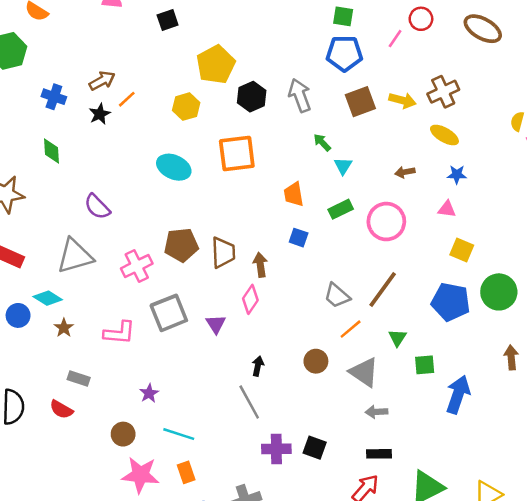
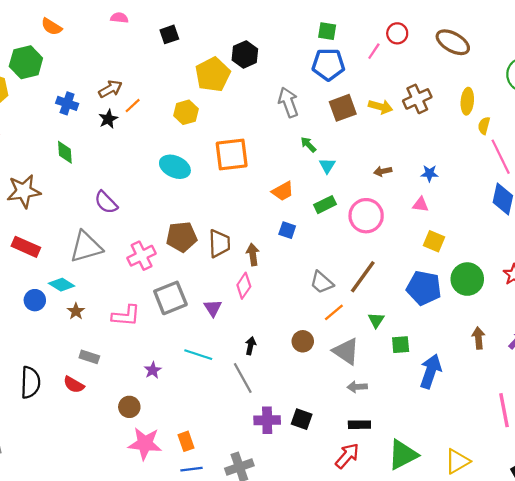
black hexagon: (252, 97) -> (245, 54), moved
yellow ellipse: (444, 135) -> (467, 101), moved, turned 65
orange trapezoid: (294, 194) -> (283, 191), turned -110
cyan line: (179, 434) -> (198, 355), moved

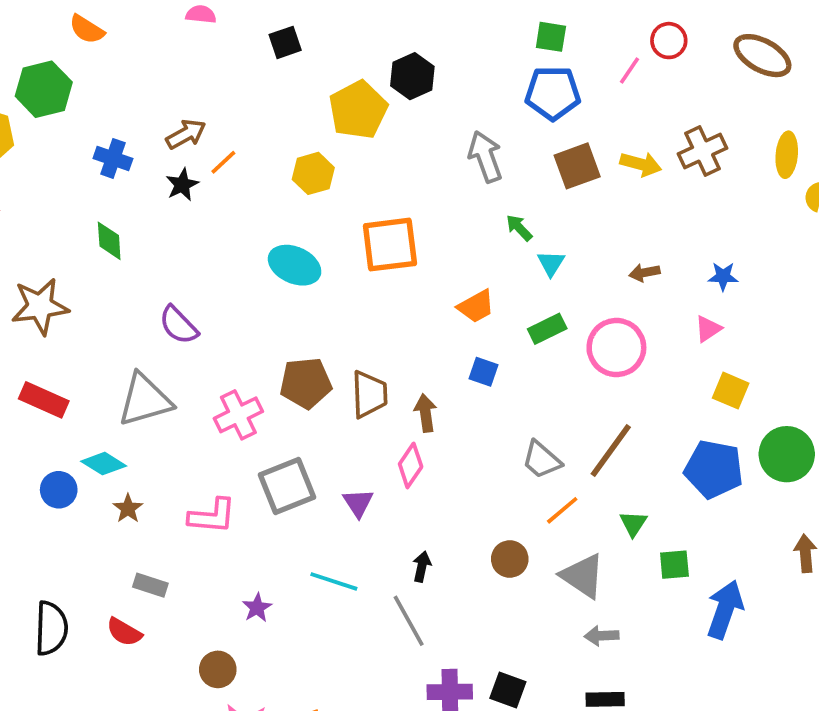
pink triangle: (421, 205) -> (708, 329), turned -42

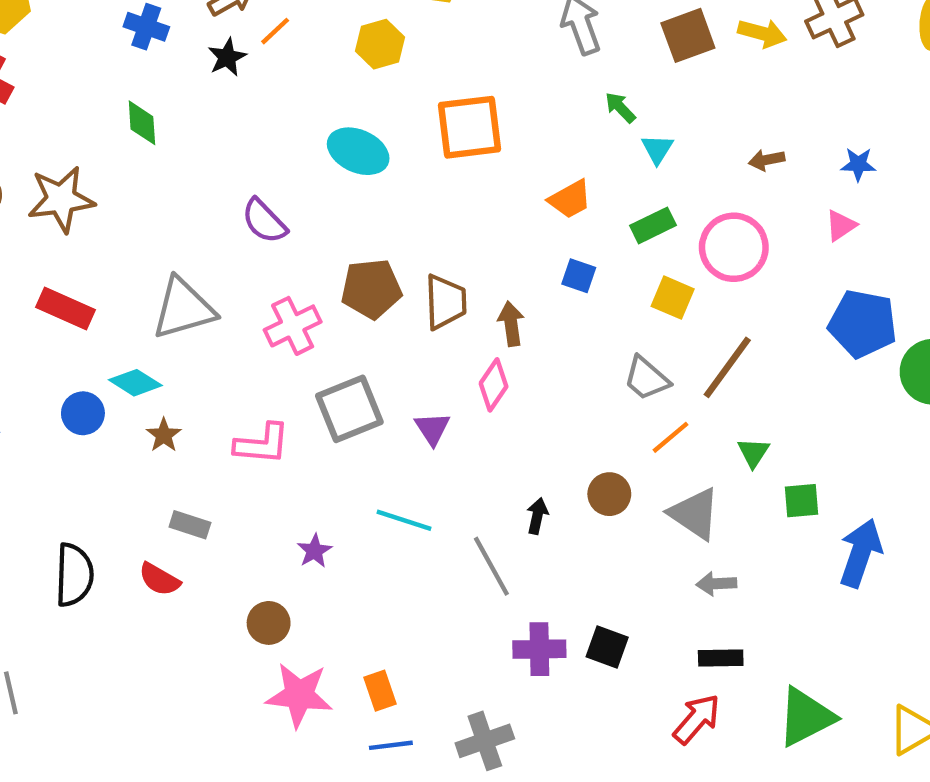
purple semicircle: (178, 325) -> (264, 221), moved
yellow square: (731, 391) -> (673, 298), moved
blue pentagon: (714, 469) -> (863, 324), moved
black arrow: (422, 566) -> (537, 516), moved

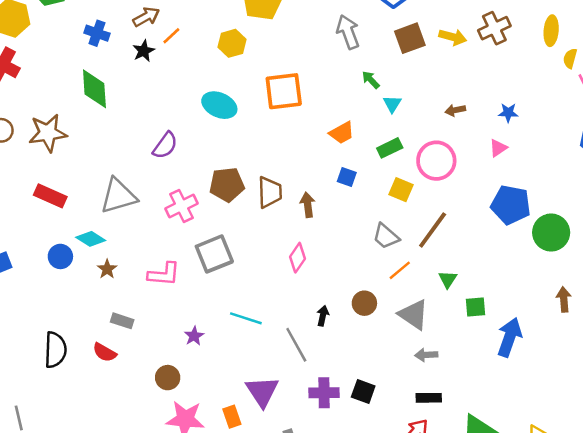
green diamond: (142, 123) -> (94, 89), size x1.5
purple semicircle: (264, 221) -> (165, 145), turned -100
pink diamond: (494, 385) -> (298, 258), moved
purple triangle: (432, 429) -> (262, 391), moved, size x1.6

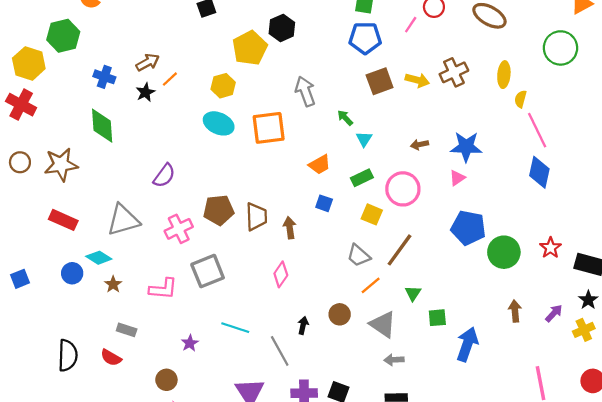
gray arrow: (348, 32) -> (305, 91), moved
cyan ellipse: (219, 105) -> (219, 123), moved
blue star: (508, 113) -> (466, 147), size x1.8

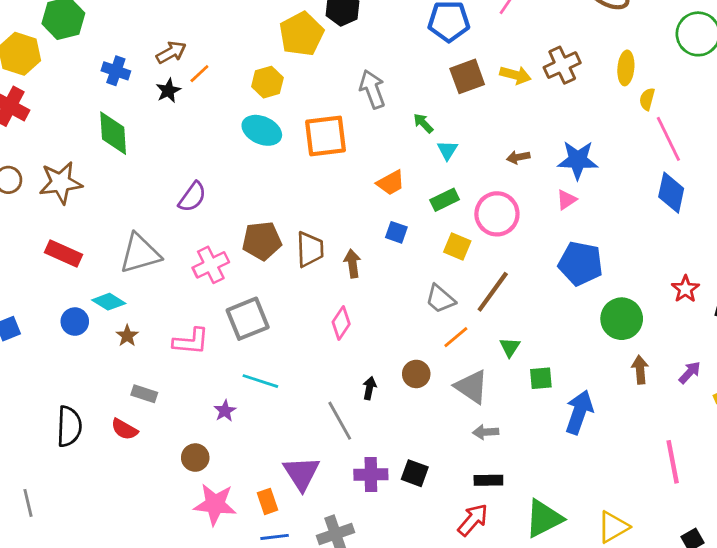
green circle: (504, 252) -> (622, 319), moved
cyan line: (235, 328) -> (260, 381), moved

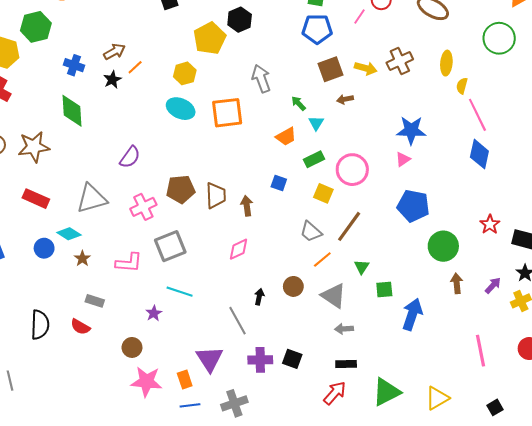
brown arrow: (518, 157) -> (345, 99), moved
orange trapezoid: (391, 183) -> (286, 136), moved
pink diamond: (341, 323) -> (239, 249), turned 30

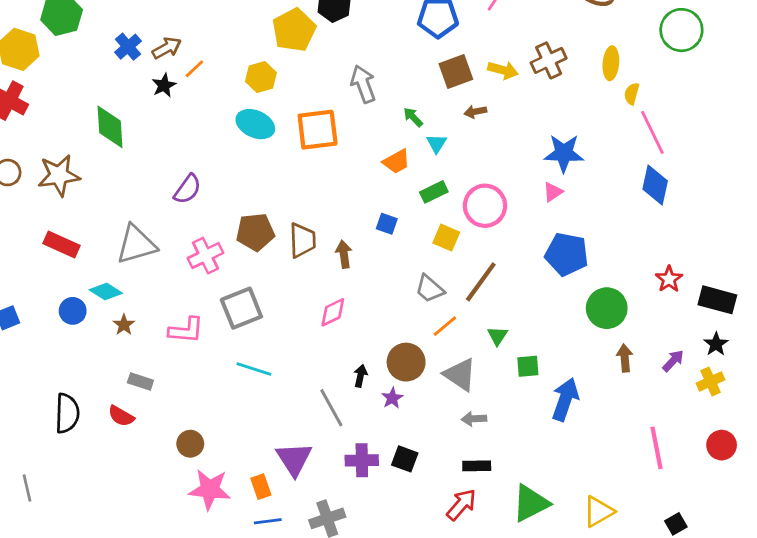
blue cross: (74, 65) -> (128, 47), moved, turned 30
brown circle: (293, 286) -> (406, 362), size x1.4
purple star: (154, 313) -> (392, 398), moved

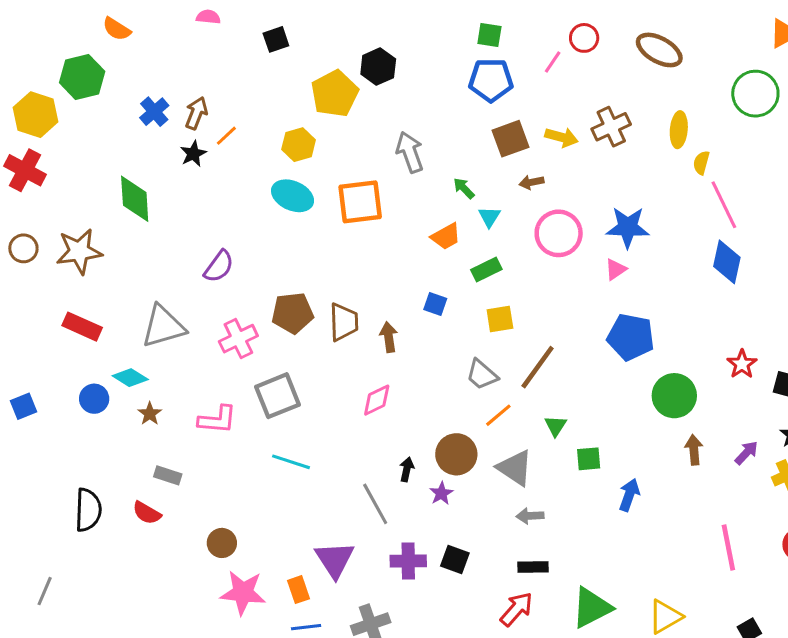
brown arrow: (167, 48) -> (196, 113), turned -40
pink circle: (485, 206) -> (559, 233), moved
yellow square: (446, 238) -> (500, 319), turned -32
blue arrow: (565, 399) -> (629, 495), size x0.7
gray line: (27, 488) -> (45, 591), turned 36

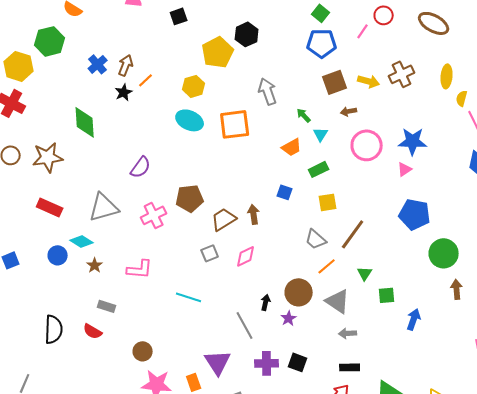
green square: (489, 35) -> (321, 13), turned 30
brown trapezoid: (344, 322) -> (224, 219), moved, turned -120
gray square: (277, 396) -> (210, 253), moved, size x0.6

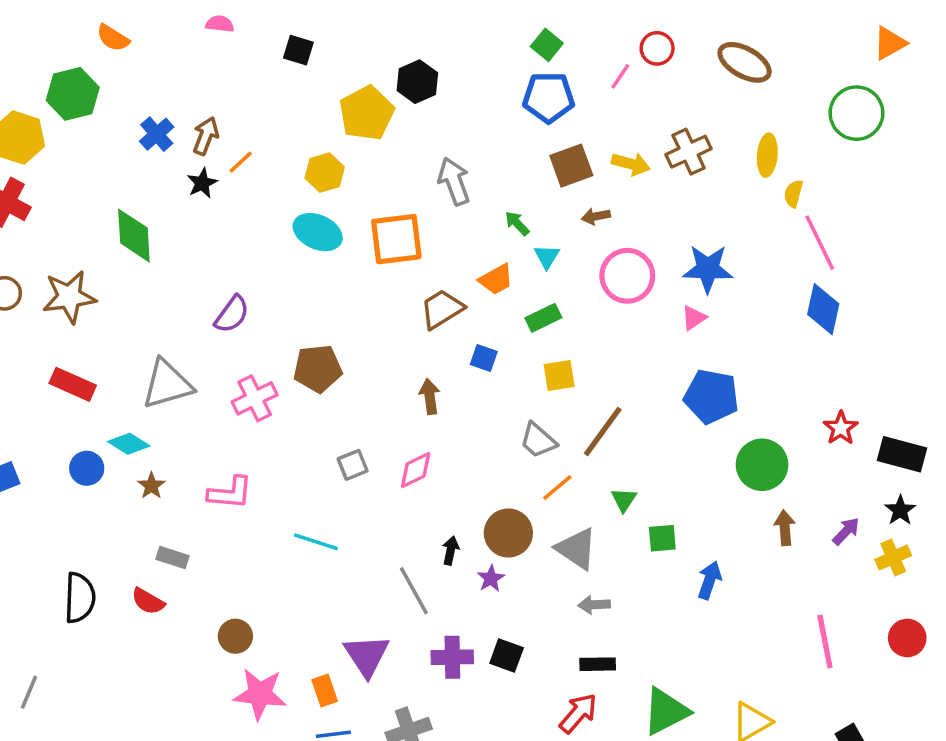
black square: (179, 16) -> (298, 50), turned 36
brown trapezoid: (224, 219) -> (442, 309), moved

